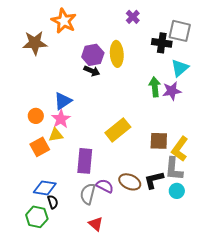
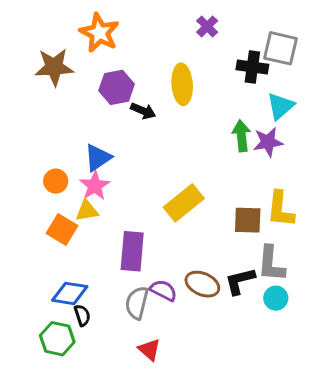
purple hexagon: (93, 55) -> (117, 87), moved
orange square: (40, 147) -> (62, 229), turned -30
yellow L-shape: (180, 149) -> (280, 209), moved, turned -30

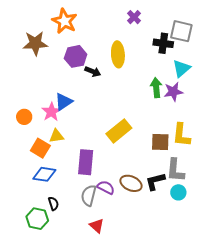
orange circle: (56, 181) -> (24, 117), moved
pink star: (95, 186) -> (51, 112), moved
blue diamond: (70, 293) -> (44, 174), moved

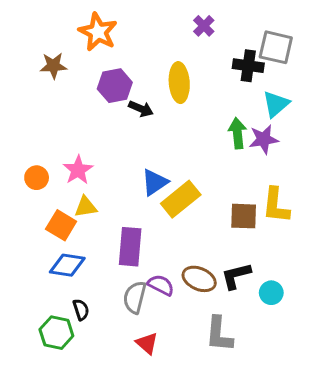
brown star: (35, 43) -> (53, 66), size x0.7
blue triangle: (63, 102) -> (155, 182), moved
gray L-shape: (175, 170) -> (219, 334), moved

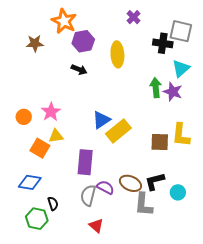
purple hexagon: (115, 86) -> (83, 41), moved
black arrow: (141, 109) -> (79, 70), moved
purple star: (264, 139) -> (173, 92), turned 30
blue diamond: (67, 265) -> (30, 182), moved
gray L-shape: (219, 334) -> (144, 205), moved

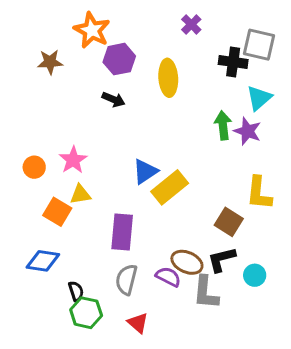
brown square: (160, 142) -> (229, 222), moved, turned 30
purple semicircle: (105, 187) -> (168, 277), moved
green hexagon: (37, 219) -> (86, 313), moved

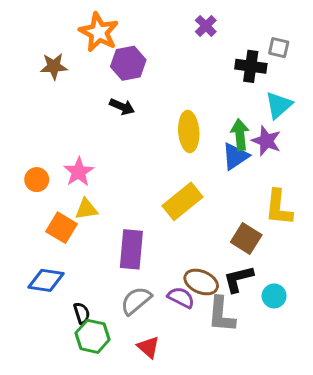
gray square: (259, 45) -> (279, 48), size x0.6
yellow ellipse: (168, 78) -> (189, 131), moved
blue triangle: (145, 171) -> (235, 156), moved
gray semicircle: (126, 280) -> (136, 301), turned 36

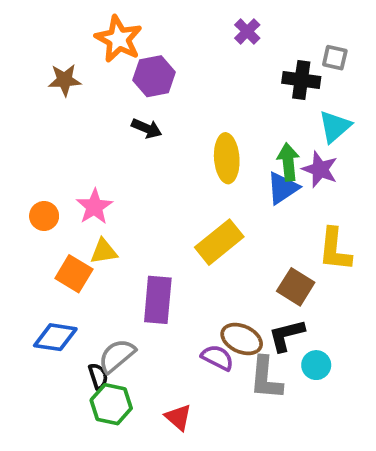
cyan circle: (274, 296) -> (316, 365), moved
gray semicircle: (136, 301) -> (117, 356), moved

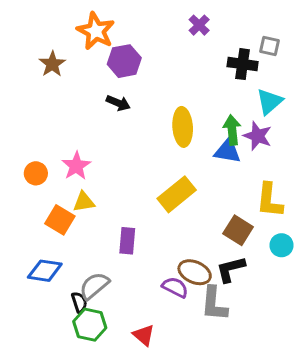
brown star: (65, 80) -> (52, 64), turned -30
blue triangle: (283, 188) -> (228, 151), turned 44
purple rectangle: (158, 300) -> (127, 241), size x0.7
cyan circle: (316, 365) -> (281, 245), moved

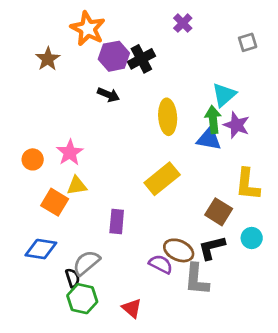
gray square: (270, 46) -> (248, 42), turned -30
black cross: (243, 64) -> (141, 59), moved, turned -36
cyan triangle: (270, 101) -> (224, 95), moved
cyan circle: (281, 245) -> (252, 238), moved

